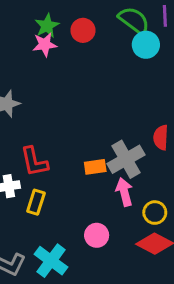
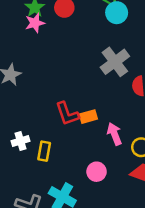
gray cross: (126, 159) -> (115, 62), moved
red L-shape: (34, 162) -> (67, 114), moved

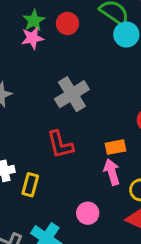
gray cross: (115, 62) -> (72, 94), moved
orange rectangle: (88, 117) -> (115, 147), moved

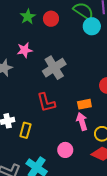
pink star: (32, 38) -> (25, 50), moved

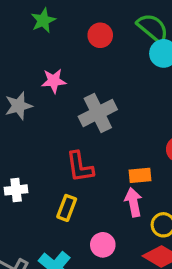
green star: (28, 17) -> (43, 20), moved
yellow rectangle: (25, 130) -> (67, 208), moved

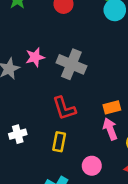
pink star: (54, 81) -> (35, 57), moved
gray cross: (98, 113) -> (71, 64), turned -32

